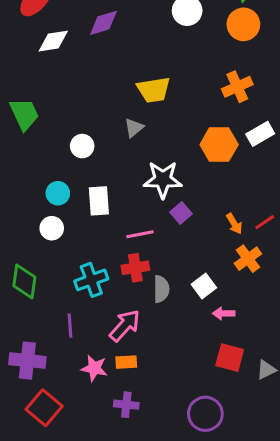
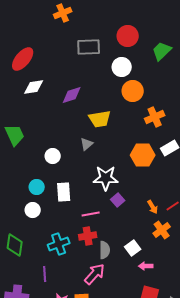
purple diamond: (103, 23) -> (72, 95), moved
orange circle: (243, 24) -> (133, 91), moved
pink arrow: (125, 326) -> (95, 274), moved

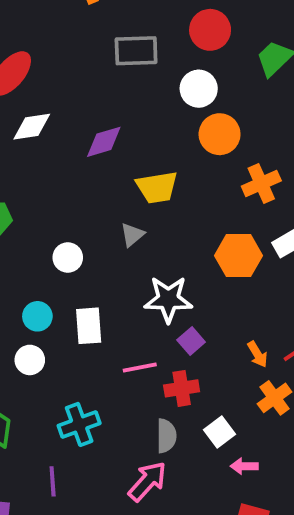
red cross: (88, 236) -> (182, 388), moved

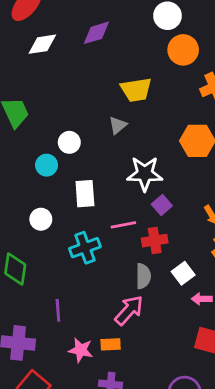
purple diamond: (104, 142) -> (96, 33), moved
cyan circle: (37, 316) -> (47, 165), moved
cyan cross: (79, 424) -> (85, 248), moved

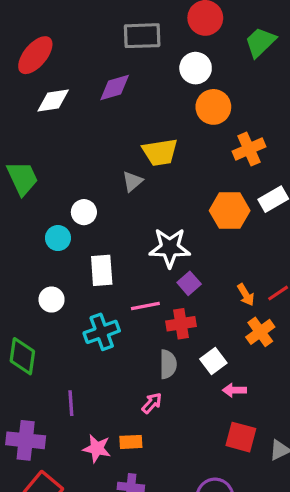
gray triangle: (118, 125) -> (132, 181), moved
pink arrow: (129, 310) -> (152, 403), size x0.6

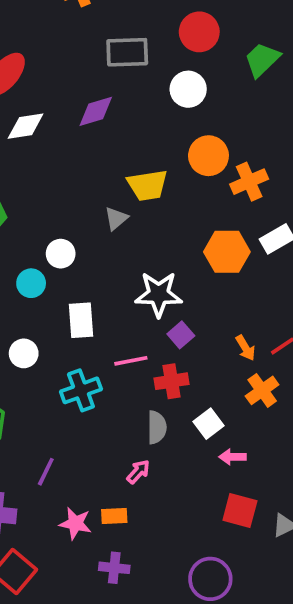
orange circle: (213, 107) -> (208, 156), moved
purple line: (71, 403) -> (46, 472), turned 30

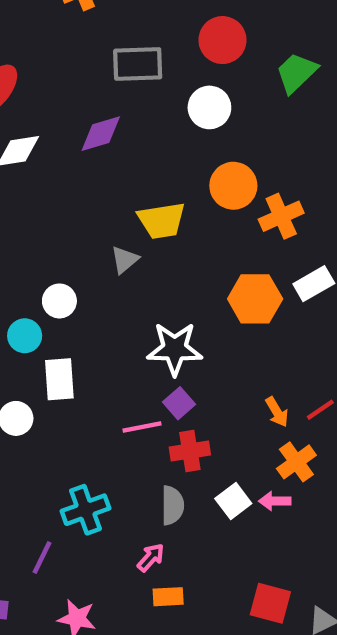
white rectangle: (81, 320) -> (59, 379), moved
purple square: (181, 335) -> (179, 403), moved
cyan cross: (81, 390) -> (86, 510), moved
pink arrow: (233, 457) -> (275, 501), moved
orange rectangle: (114, 516) -> (168, 597), moved

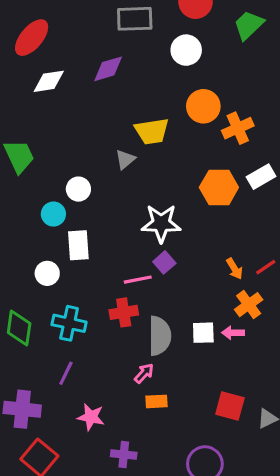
red cross: (190, 451) -> (124, 312), moved
white square: (233, 501) -> (203, 333), turned 35
gray semicircle: (172, 505) -> (160, 336), size x1.4
cyan cross: (86, 510) -> (69, 323), moved, turned 32

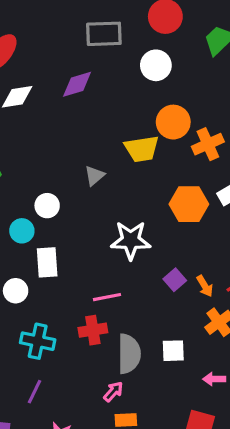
yellow trapezoid: (152, 131) -> (142, 149), moved
purple square: (164, 262) -> (175, 280), moved
pink arrow: (233, 333) -> (214, 379), moved

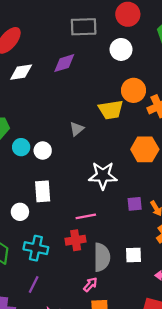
cyan circle: (22, 231) -> (21, 147), moved
purple square: (175, 280) -> (135, 204), turned 35

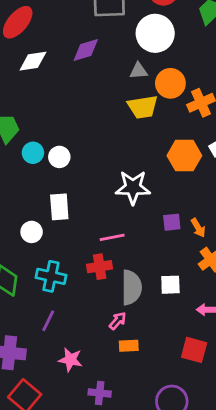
white circle: (121, 49) -> (155, 33), size x1.4
gray triangle: (77, 129) -> (138, 71), moved, turned 35

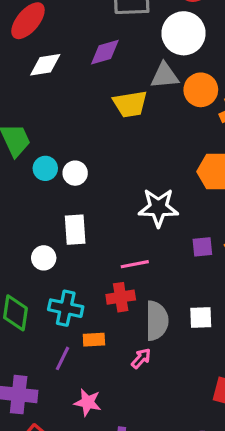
gray triangle: (138, 71) -> (165, 76), size x1.4
yellow trapezoid: (143, 107) -> (130, 104), moved
orange rectangle: (129, 346) -> (94, 340), moved

